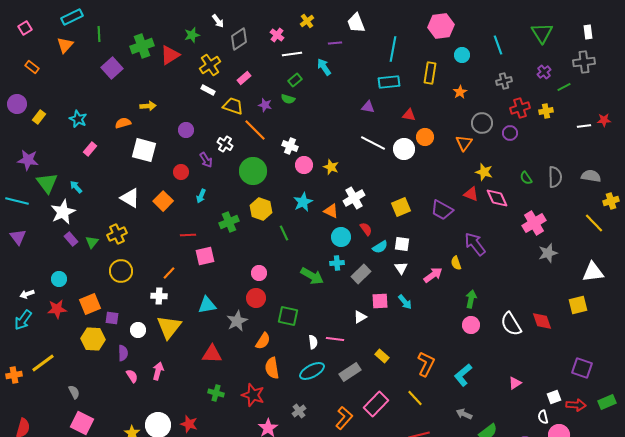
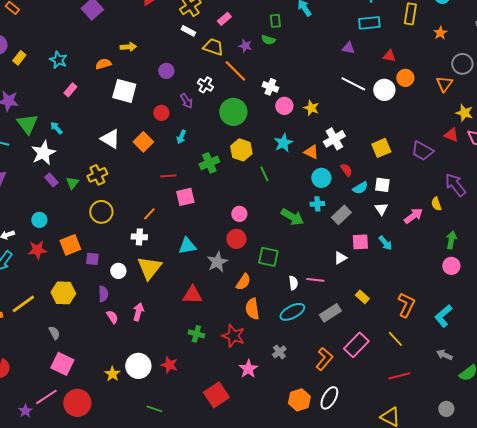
green rectangle: (295, 80) -> (275, 21), turned -56
yellow hexagon: (93, 339) -> (63, 293), moved

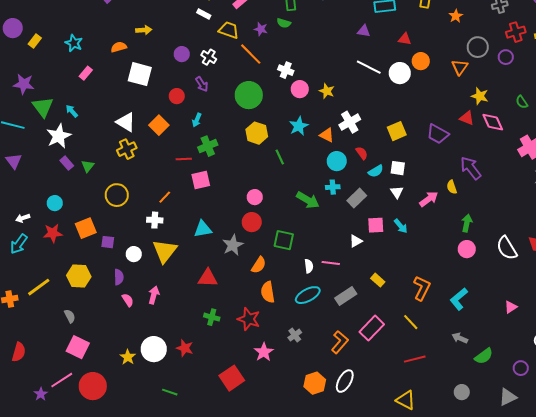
white cross: (205, 85) -> (209, 57), moved
green cross: (209, 163) -> (208, 146), moved
yellow cross: (97, 175) -> (127, 149), moved

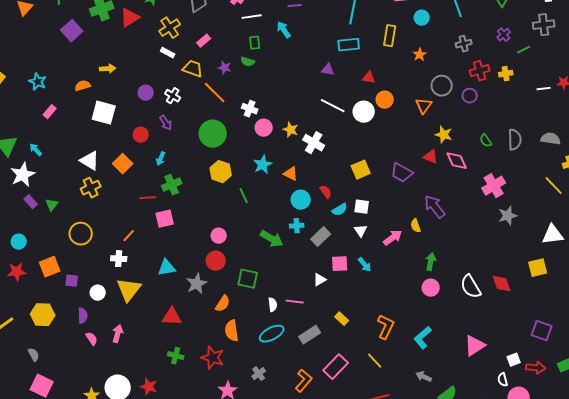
white cross: (350, 122) -> (314, 143), moved, turned -30
pink triangle: (511, 307) -> (475, 346), size x1.6

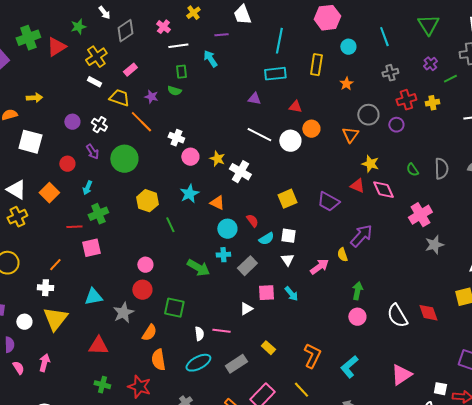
green circle: (213, 134) -> (124, 159), moved
purple arrow: (435, 207) -> (361, 236), turned 80
white square: (514, 360) -> (440, 389), turned 32

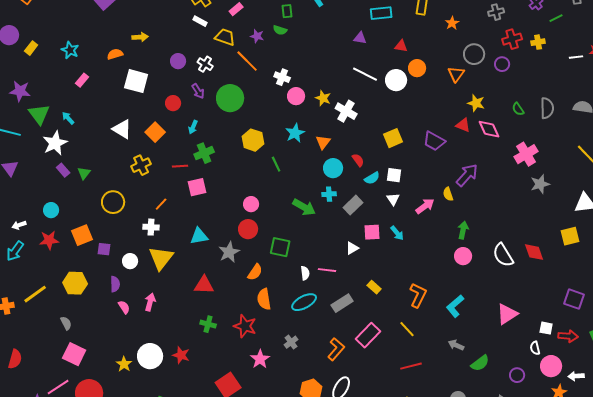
orange triangle: (217, 203) -> (323, 142), turned 42
yellow cross: (17, 217) -> (141, 165), moved

